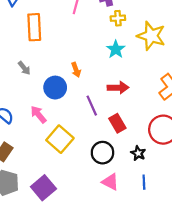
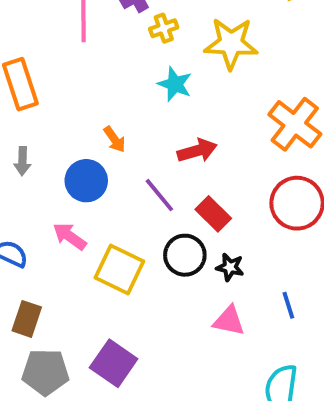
gray arrow: (24, 68) -> (22, 161), turned 56
black circle: (102, 153) -> (185, 255), moved
black star: (138, 153) -> (230, 267), moved

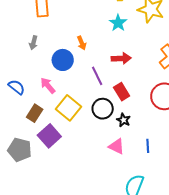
brown rectangle: (27, 319) -> (35, 113), moved
purple square: (114, 363) -> (49, 136), moved

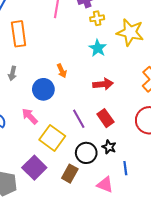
purple line: (97, 76) -> (79, 119), moved
black circle: (103, 109) -> (86, 153), moved
brown rectangle: (35, 113) -> (70, 174), moved
pink triangle: (117, 146) -> (105, 185), moved
blue line: (148, 146) -> (125, 168), moved

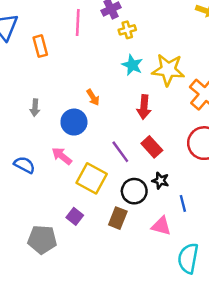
yellow star: (130, 32) -> (168, 70), moved
orange rectangle: (19, 34) -> (40, 46), moved, size x0.7
red arrow: (103, 84) -> (144, 107), turned 108
purple square: (34, 168) -> (75, 216), size x0.6

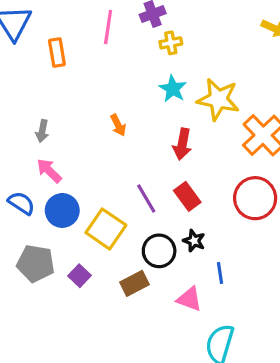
blue circle: (74, 122) -> (62, 210), moved
pink arrow: (62, 156) -> (49, 171), moved
brown rectangle: (118, 218) -> (135, 283), turned 35
gray pentagon: (42, 240) -> (36, 263), moved

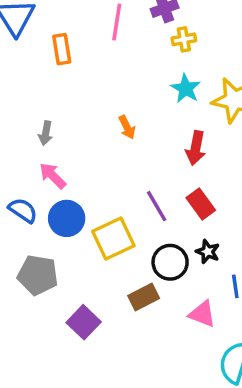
yellow square: (106, 229) -> (113, 238), turned 30
purple square: (79, 276) -> (84, 322), moved, size x1.4

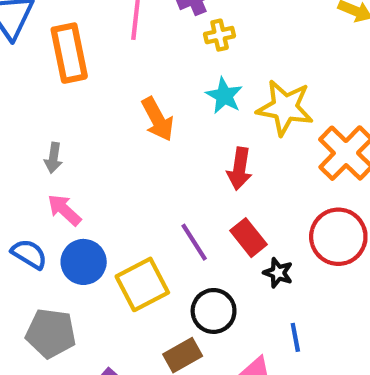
orange rectangle: (62, 49) -> (69, 53), size x1.5
orange arrow: (127, 127) -> (158, 119), moved, size x1.5
black star: (208, 252) -> (278, 273), moved

